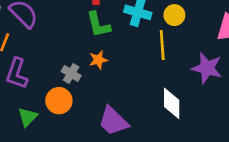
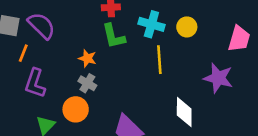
yellow line: (162, 45) -> (159, 60), moved
orange star: (98, 60) -> (87, 58), moved, turned 30

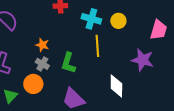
green L-shape: (114, 36) -> (68, 63), moved, turned 30

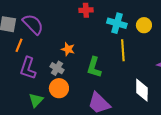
gray cross: (42, 64) -> (57, 68), moved

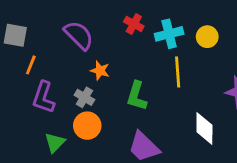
red cross: (86, 10) -> (134, 24), moved, turned 32
cyan cross: (117, 23) -> (169, 34), turned -30
purple semicircle: (33, 24) -> (79, 35), moved

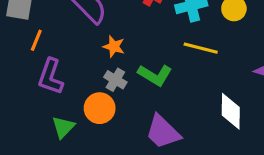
yellow line: (178, 72) -> (201, 48), turned -72
green L-shape: (137, 96) -> (155, 75), turned -76
gray cross: (84, 97) -> (115, 80), moved

